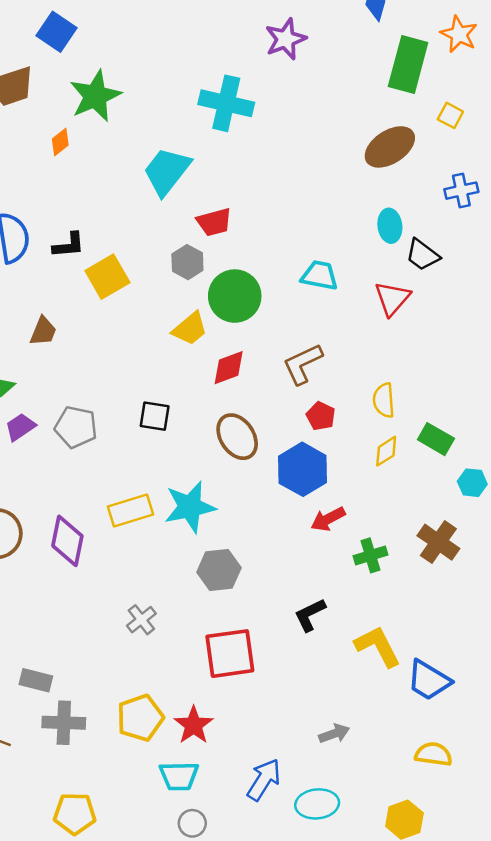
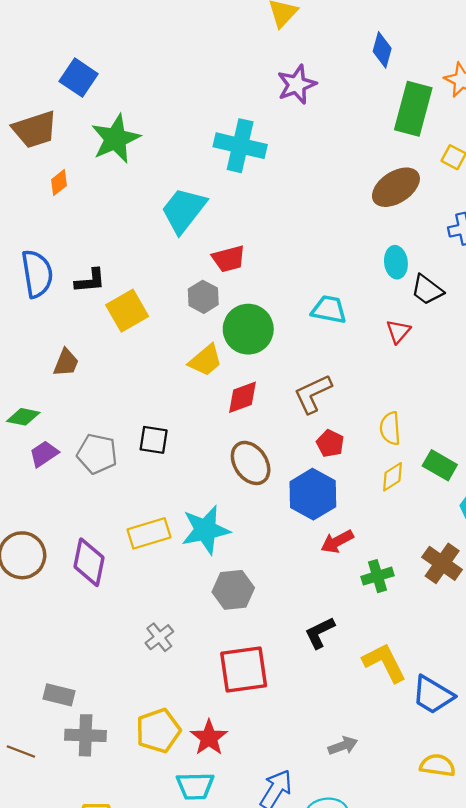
orange diamond: (60, 142) -> (59, 183), moved
red triangle: (392, 298) -> (398, 331), size x0.7
black square: (155, 416) -> (154, 440), moved

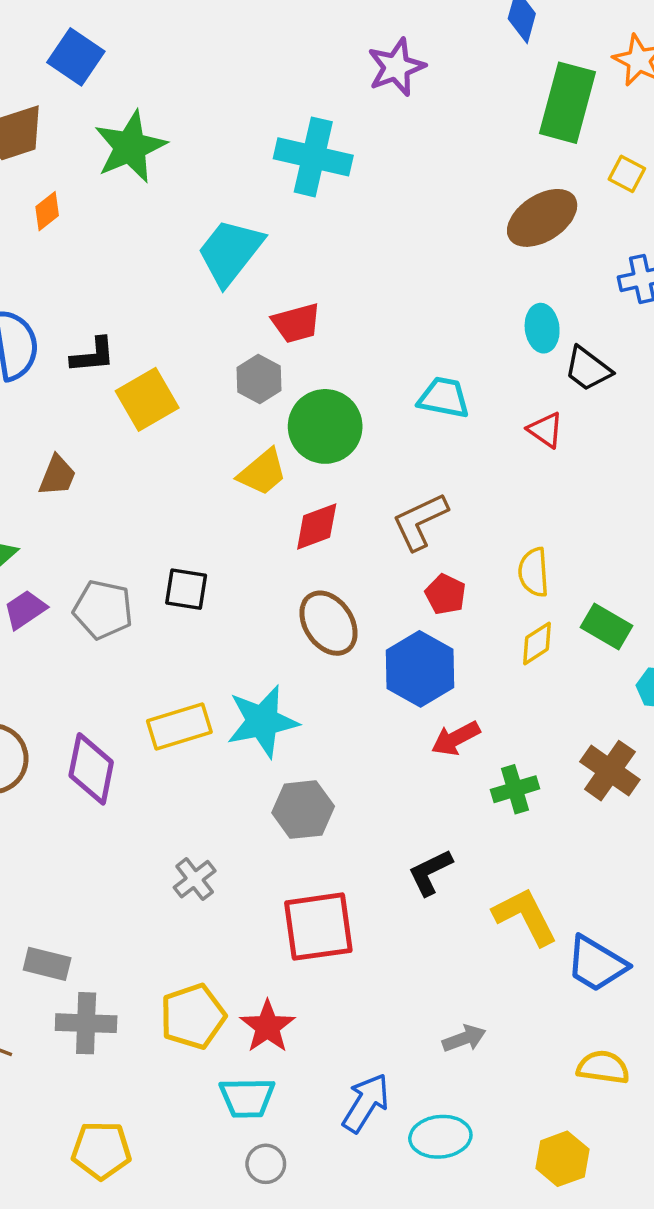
red triangle: (398, 331) -> (545, 430), turned -36

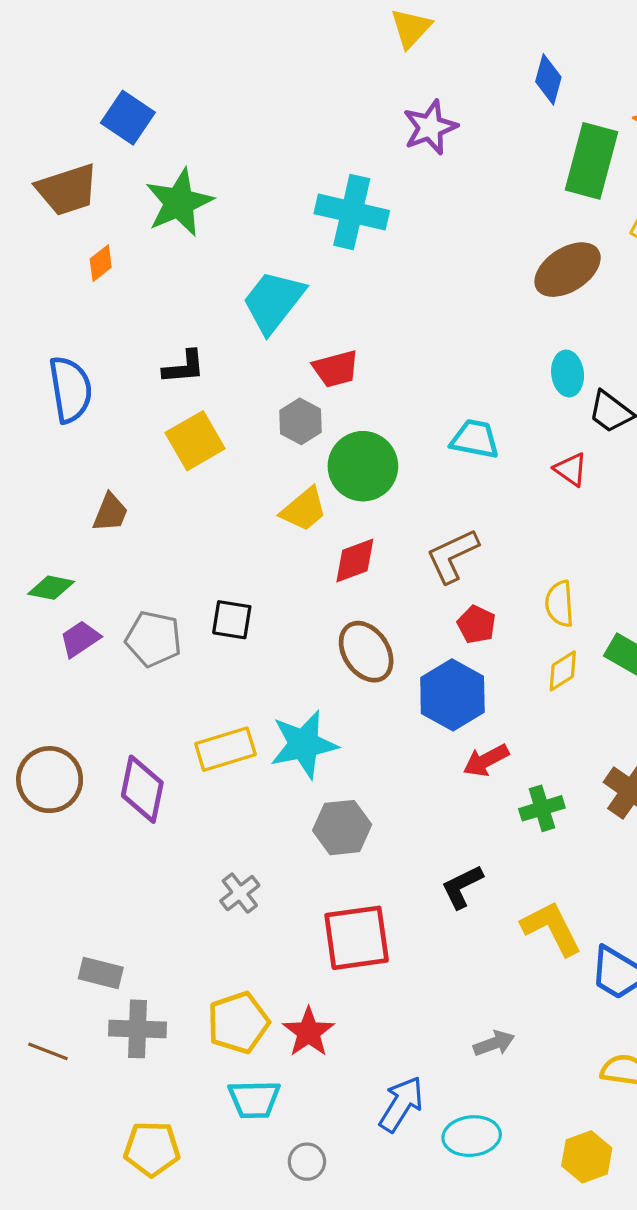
black L-shape: (93, 355) -> (184, 367), moved
cyan trapezoid: (247, 1098) -> (254, 1099), moved

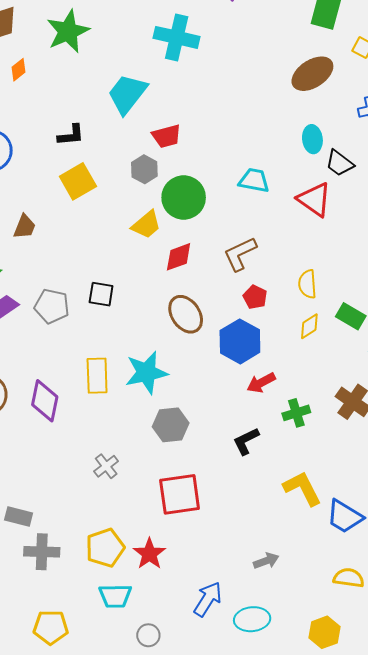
red triangle: (571, 469) -> (314, 200), size x1.6
yellow rectangle: (225, 749) -> (97, 376), turned -75
black L-shape: (462, 887) -> (246, 441), moved

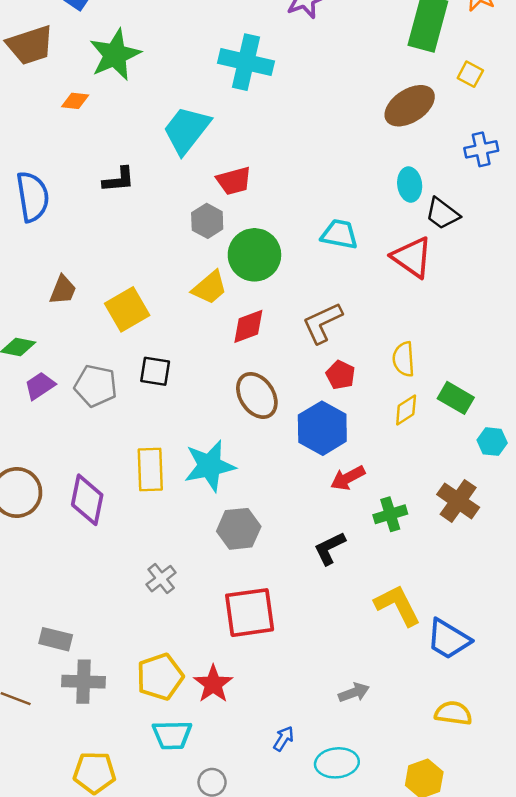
orange diamond: (19, 70) -> (75, 101), moved, turned 45
yellow square: (78, 181) -> (127, 309), moved
blue arrow: (208, 599) -> (284, 739), size x0.6

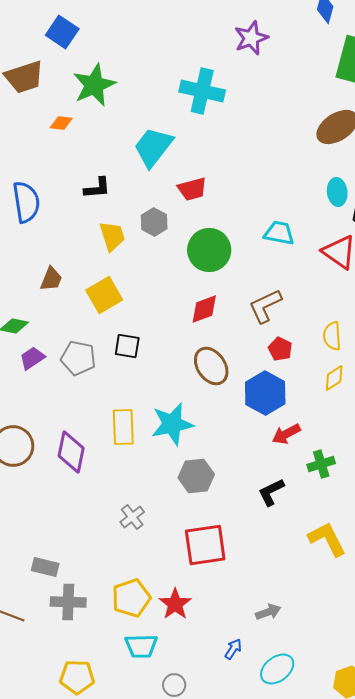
gray hexagon: (207, 221) -> (154, 222), moved
yellow trapezoid: (210, 288) -> (112, 236), moved, turned -68
gray arrow: (354, 693) -> (268, 612), moved
cyan ellipse: (337, 763) -> (277, 669), turned -32

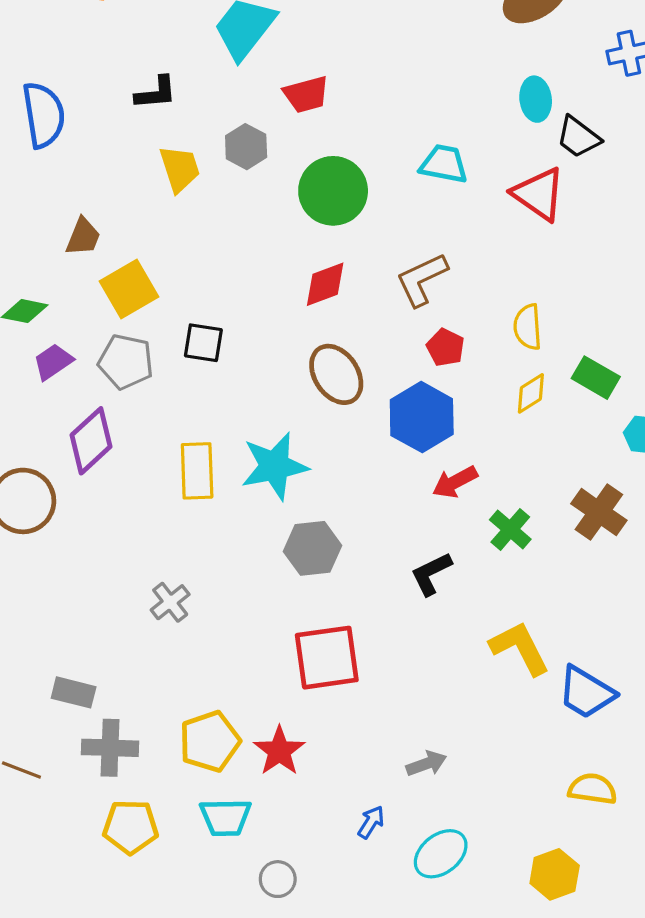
yellow square: (104, 295) -> (129, 289), moved
purple diamond: (71, 452) -> (91, 441), moved, turned 36
green cross: (321, 464) -> (510, 529), turned -32
gray cross: (132, 517) -> (170, 602), moved
yellow pentagon: (77, 677) -> (131, 827), moved

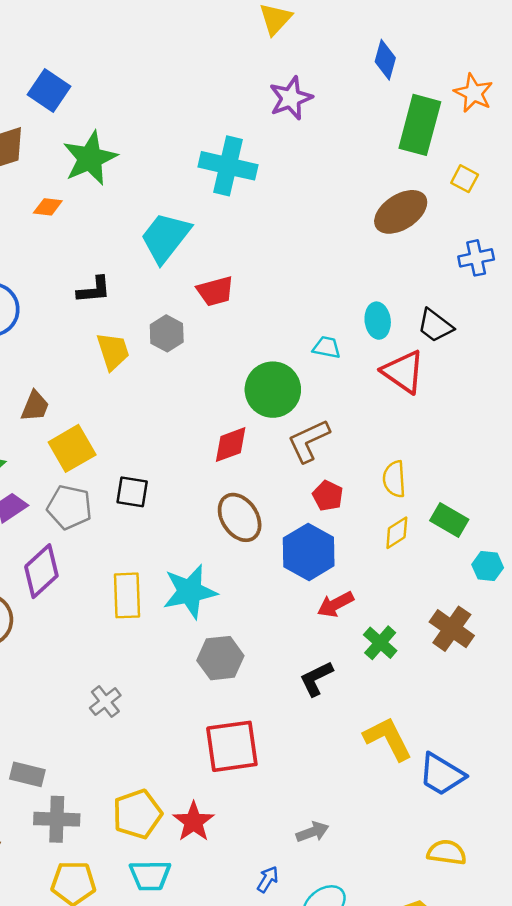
cyan ellipse: (536, 99) -> (378, 321), moved
cyan trapezoid: (444, 164) -> (327, 347), size x0.7
green circle: (333, 191) -> (273, 390), moved

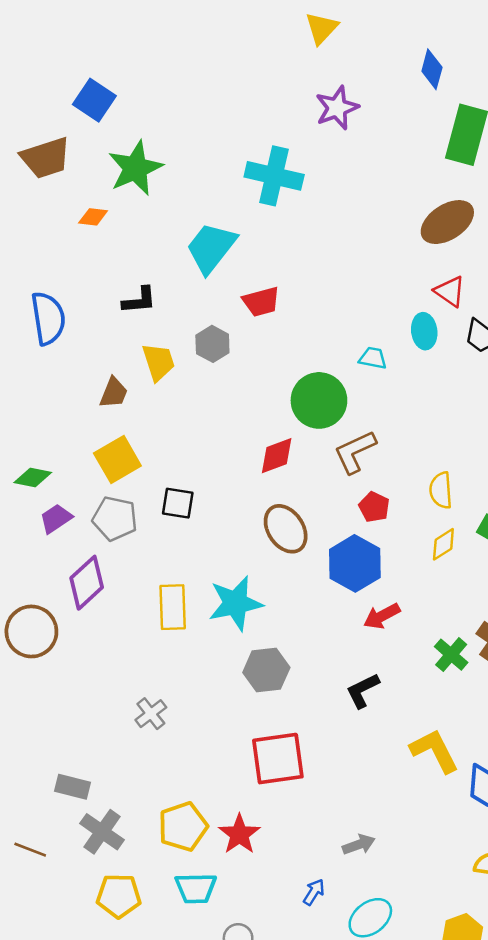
red triangle: (403, 372) -> (450, 291), moved, size x0.7
brown trapezoid: (35, 406) -> (114, 393), moved
green cross: (380, 643) -> (451, 655), moved
gray cross: (57, 819) -> (102, 832), turned 33

